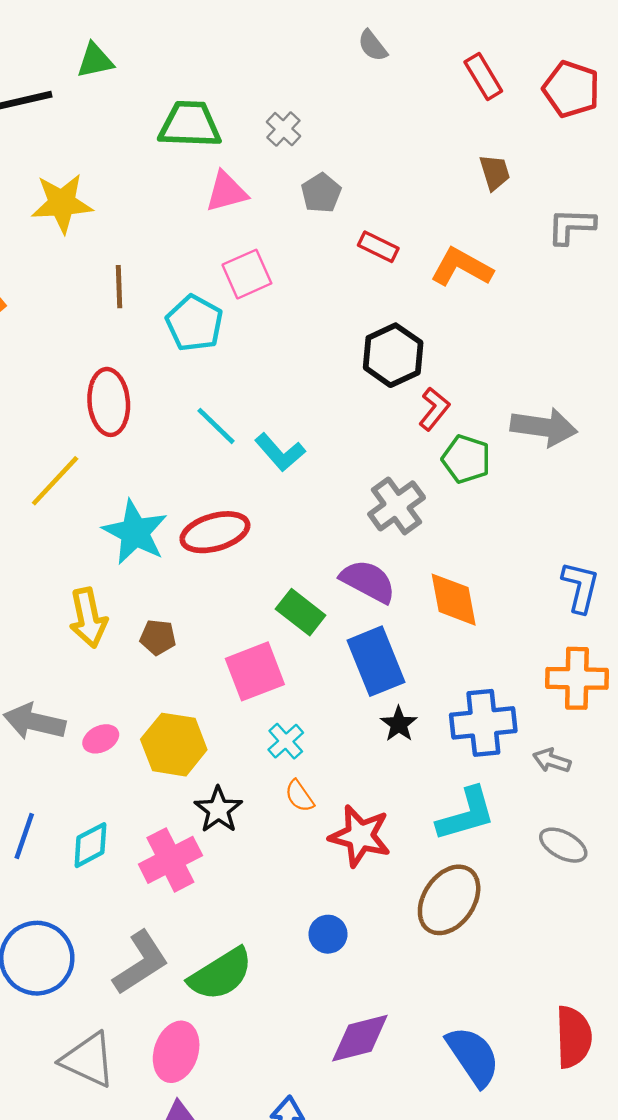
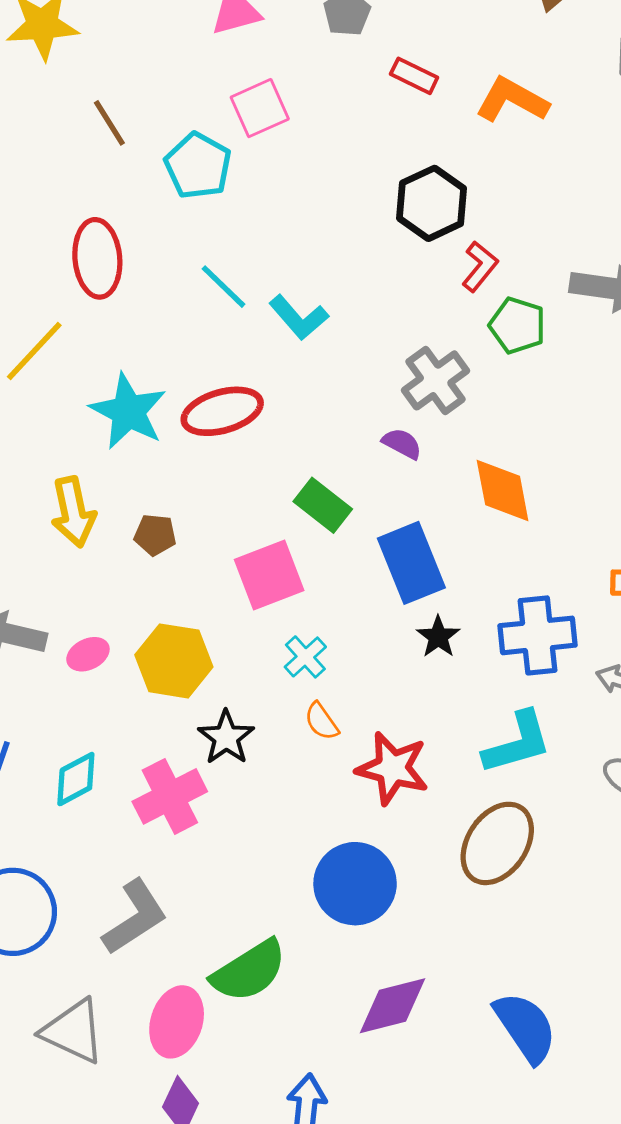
brown line: (119, 287) -> (109, 123), turned -30
purple semicircle: (368, 581) -> (402, 444), moved, size x0.6
blue circle: (328, 934) -> (355, 884), size x1.8
green semicircle: (221, 974) -> (249, 971), moved

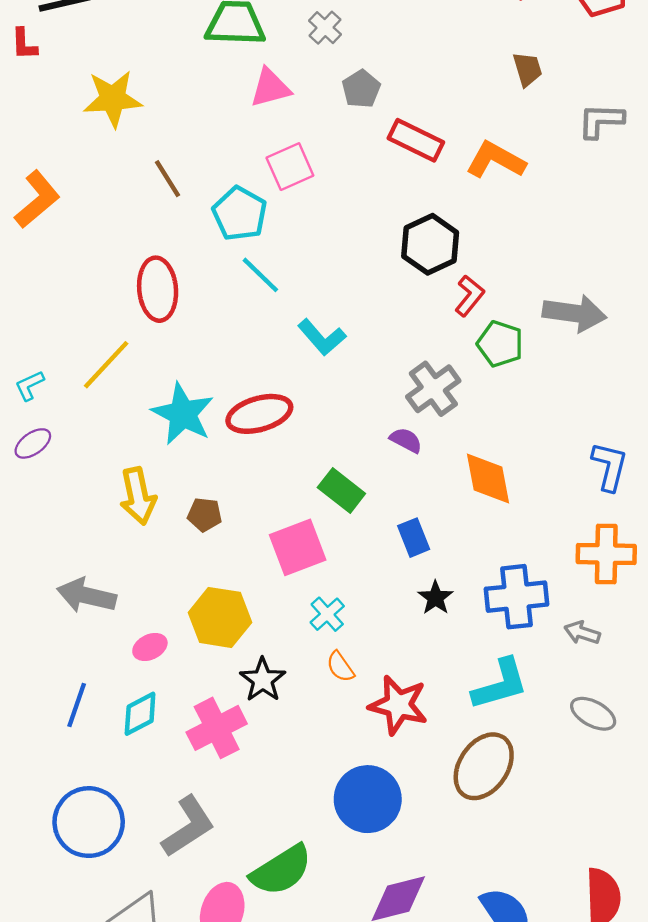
red rectangle: (414, 76) -> (416, 140), size x1.4
cyan line: (224, 287) -> (260, 275), moved
blue rectangle: (411, 563) -> (414, 538), size x0.6
pink ellipse: (88, 654) -> (150, 647), moved

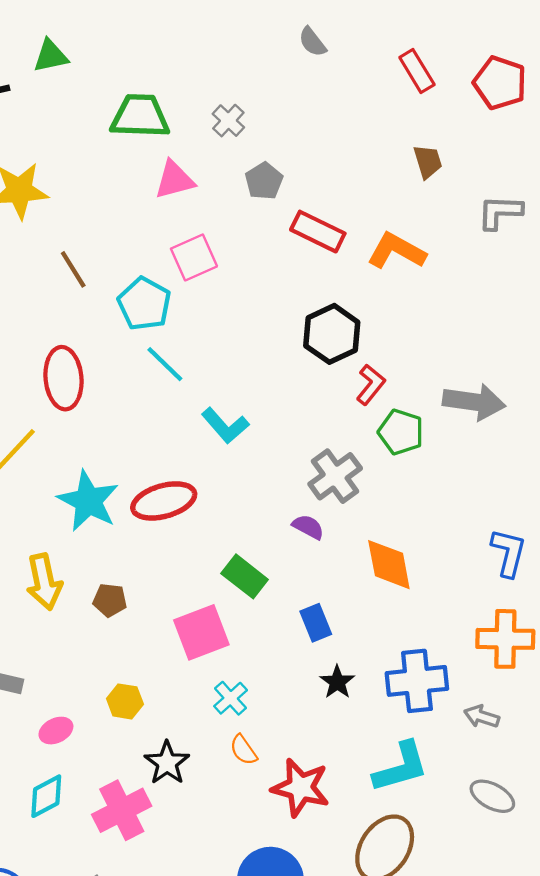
yellow hexagon: (220, 617) -> (125, 701), size x0.6

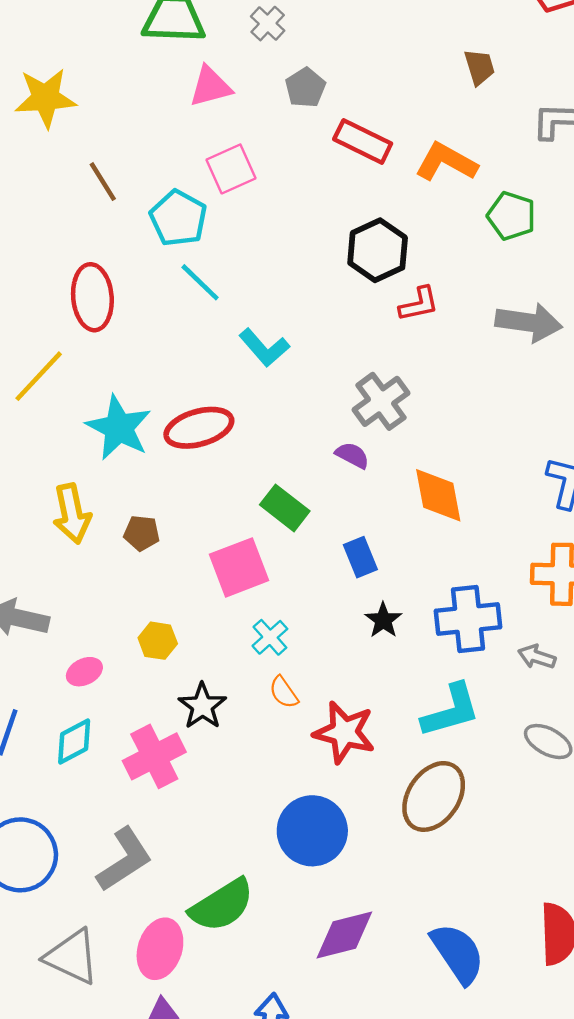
red L-shape: (371, 385) -> (419, 304), turned 39
green pentagon: (401, 432) -> (512, 216), moved

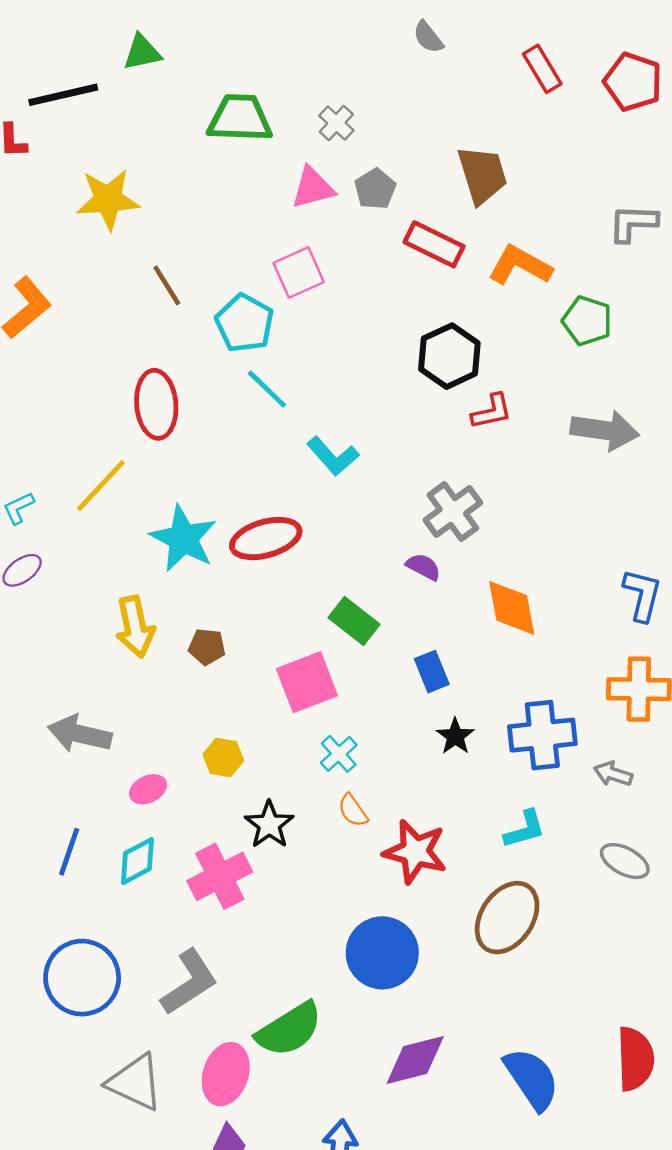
brown trapezoid: (479, 67) -> (482, 175), moved, size x1.6
pink triangle: (210, 87) -> (313, 188), moved
cyan L-shape: (451, 711) -> (525, 829), size x0.7

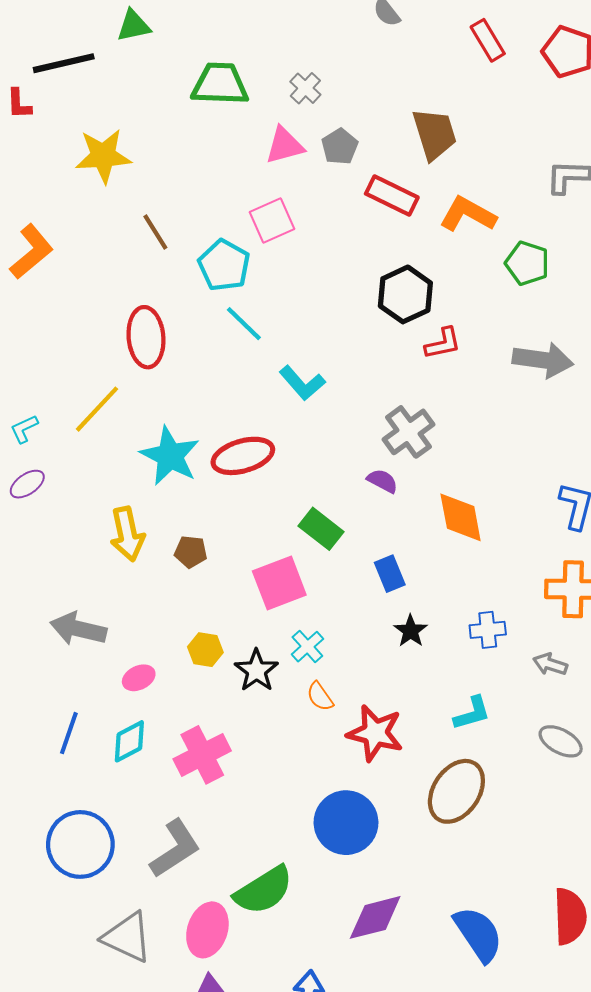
blue cross: (542, 735) -> (488, 630), size x0.6
black star: (269, 825) -> (256, 671), moved

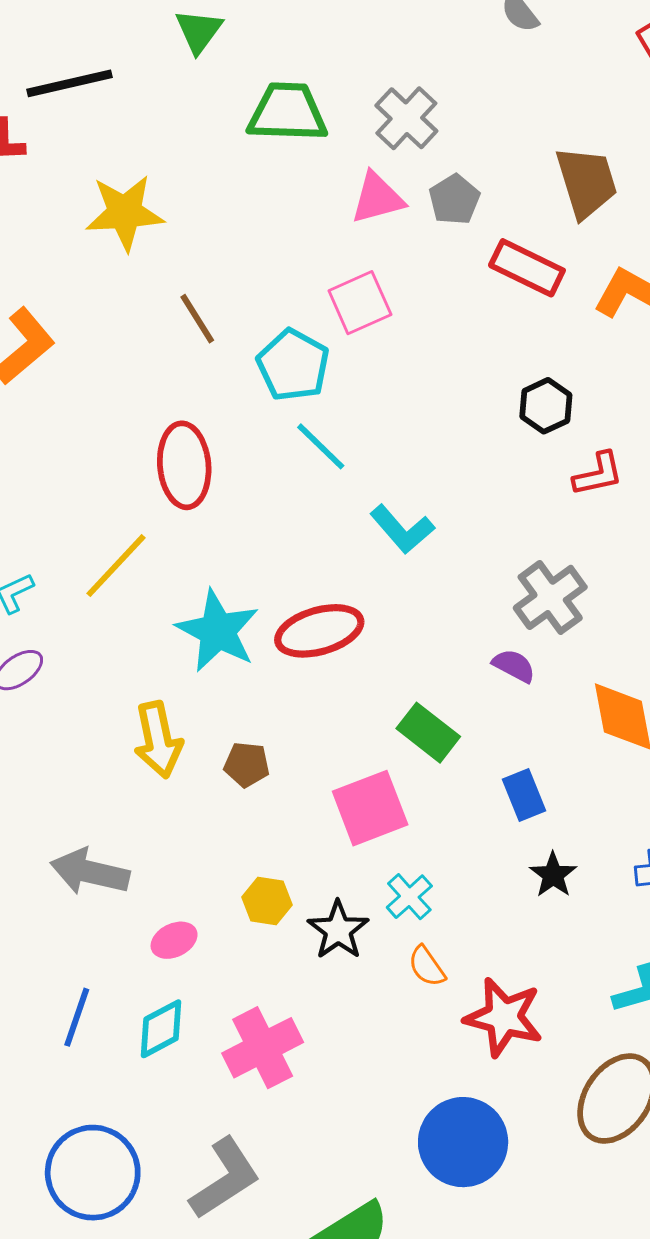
green triangle: (133, 26) -> (199, 31), moved, turned -42
gray cross: (305, 88) -> (406, 118), size x1.4
black hexagon: (405, 294) -> (546, 406), size x0.7

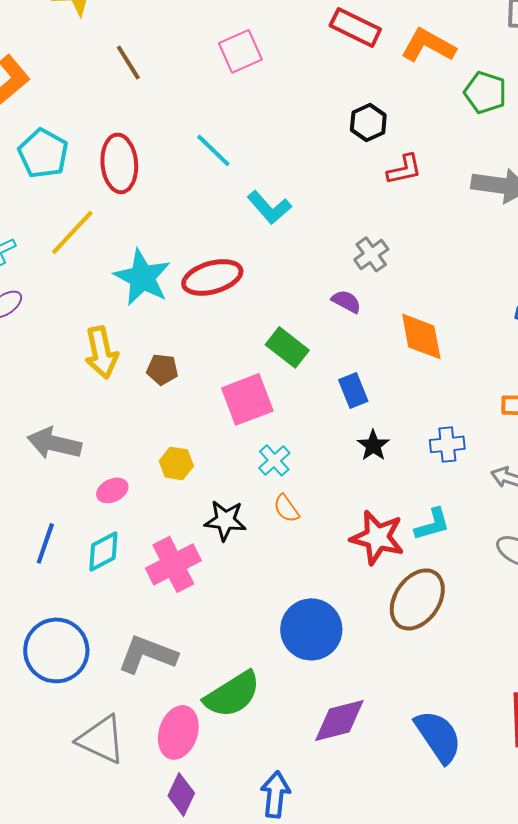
cyan pentagon: (293, 365) -> (43, 153), moved
gray cross: (550, 597) -> (371, 254), size x0.7
black star: (338, 930) -> (225, 520), moved, turned -30
red star: (504, 1017) -> (377, 537), moved
gray L-shape: (225, 1178) -> (147, 654), turned -126

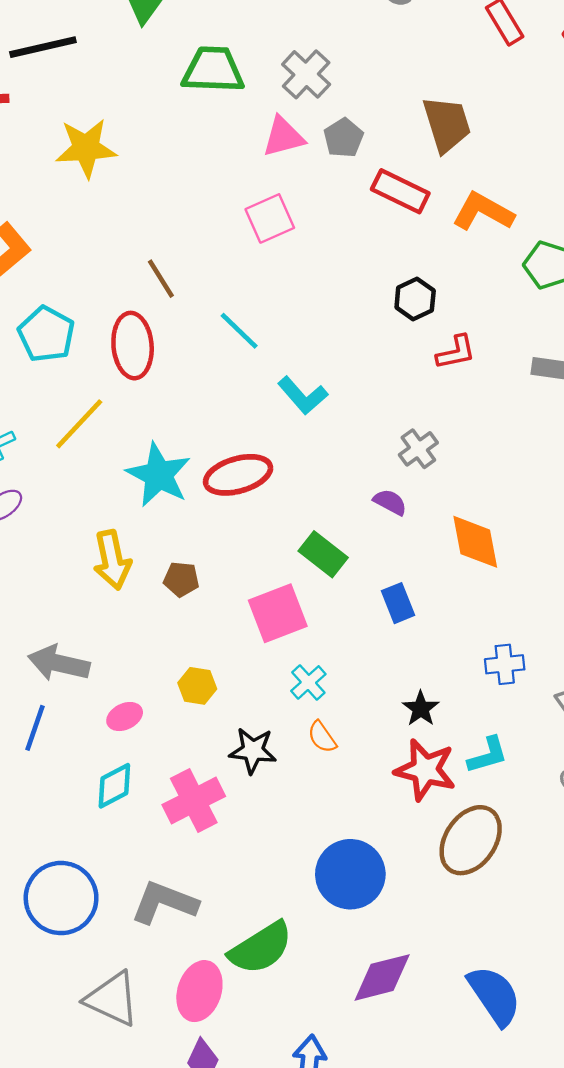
brown line: (128, 62) -> (161, 279), moved
black star: (373, 445) -> (421, 709), moved
blue line: (45, 543) -> (35, 728), moved

